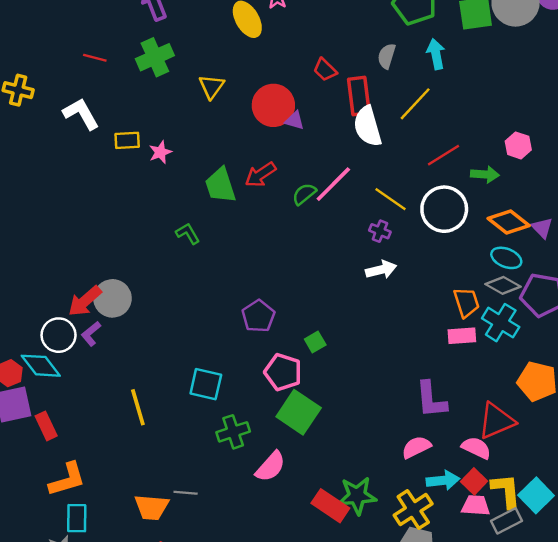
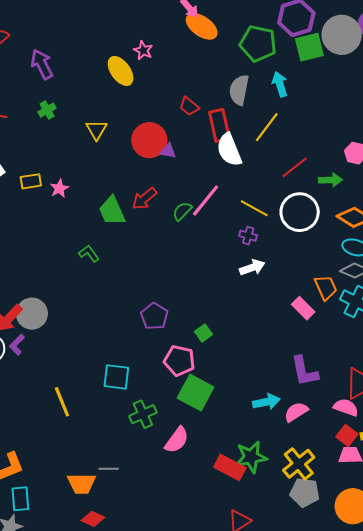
gray semicircle: (387, 56) -> (239, 90), size x1.4
green cross: (155, 57) -> (47, 110), size x0.6
pink rectangle: (462, 336) -> (303, 308), moved, turned 55
cyan arrow: (443, 480) -> (266, 402), moved

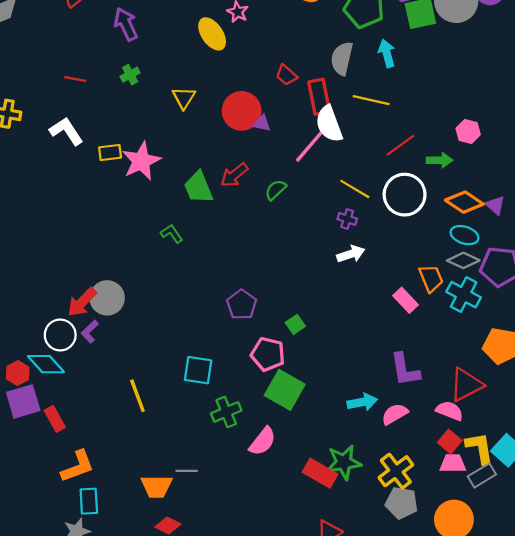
yellow line: (267, 127) -> (371, 100), turned 64
pink star: (59, 188) -> (141, 161), size x1.8
pink line: (206, 200) -> (310, 146), moved

